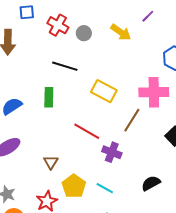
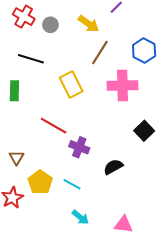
yellow rectangle: (104, 91) -> (71, 84), turned 35
brown line: (132, 120) -> (100, 53), moved
black semicircle: (151, 183) -> (113, 167), moved

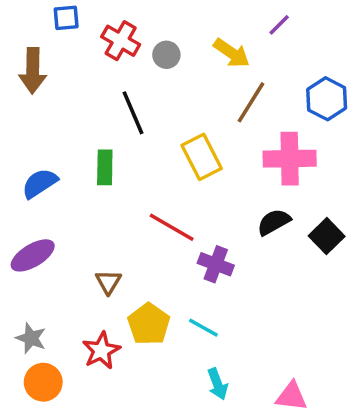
black line: (31, 59) -> (133, 113), turned 50
black semicircle: (113, 167) -> (274, 222), moved
cyan arrow: (80, 217) -> (217, 384), turned 30

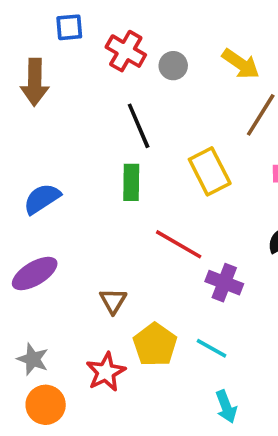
green rectangle: (105, 167) -> (131, 182), moved

